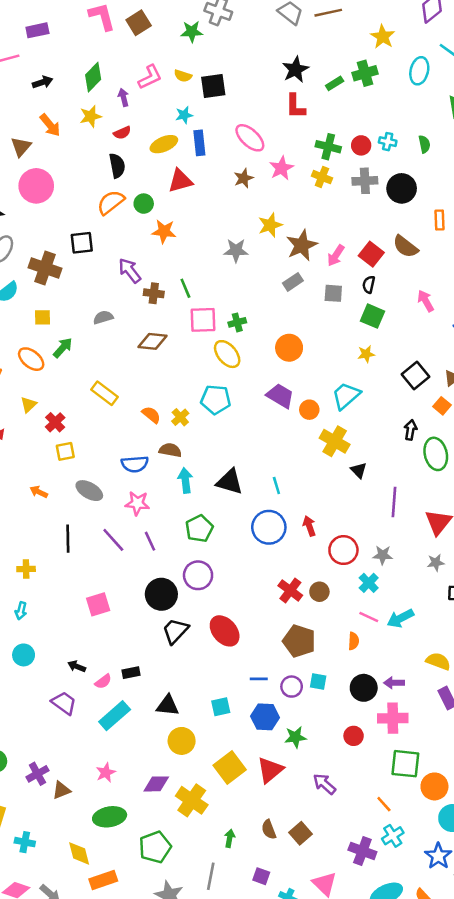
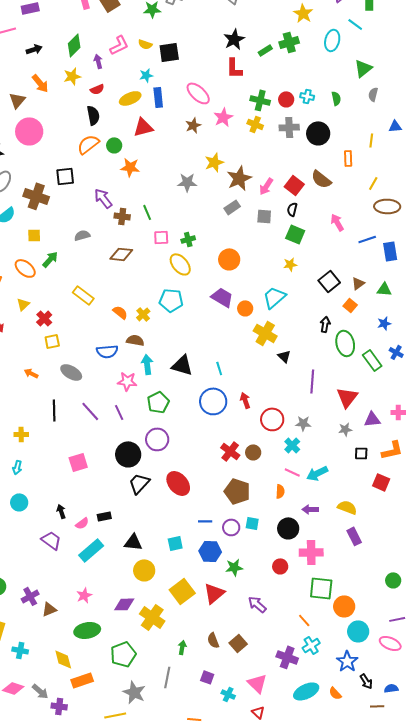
pink square: (203, 320) -> (161, 237), size x0.7
pink star: (137, 503) -> (127, 381), moved
black arrow: (77, 666) -> (61, 511), turned 48
purple arrow: (394, 683) -> (310, 509), moved

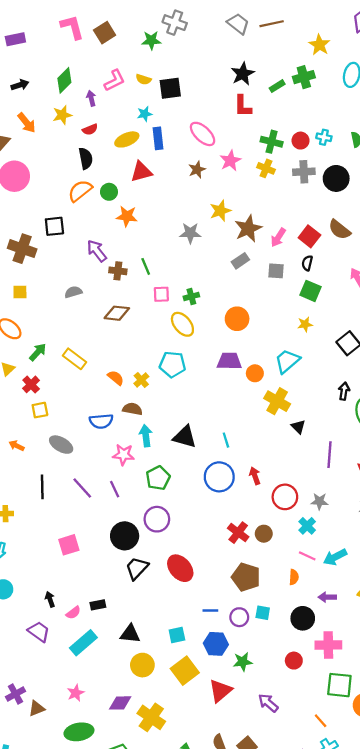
green arrow: (50, 259) -> (38, 352), moved
purple trapezoid: (222, 297) -> (229, 361), turned -30
yellow square: (182, 591) -> (185, 671), moved

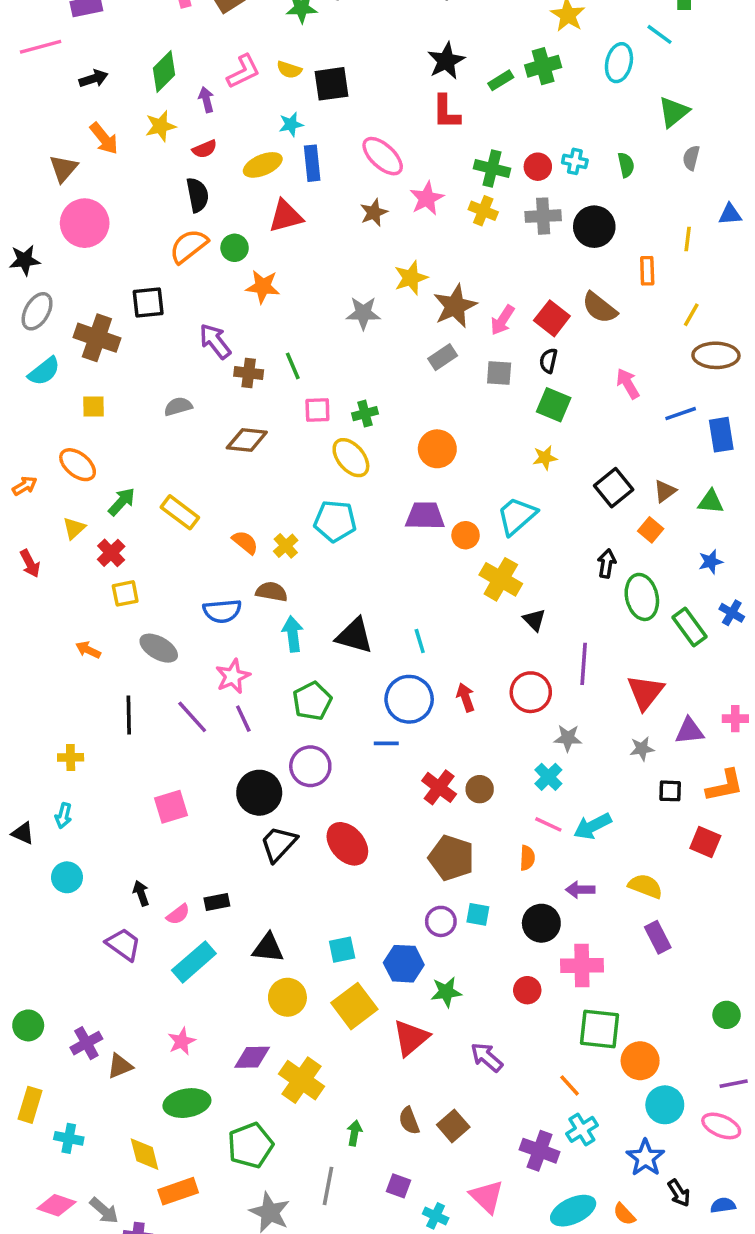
pink star: (123, 455) -> (233, 676), moved, turned -30
red circle: (285, 497) -> (531, 692), moved
blue line: (210, 610) -> (386, 743), moved

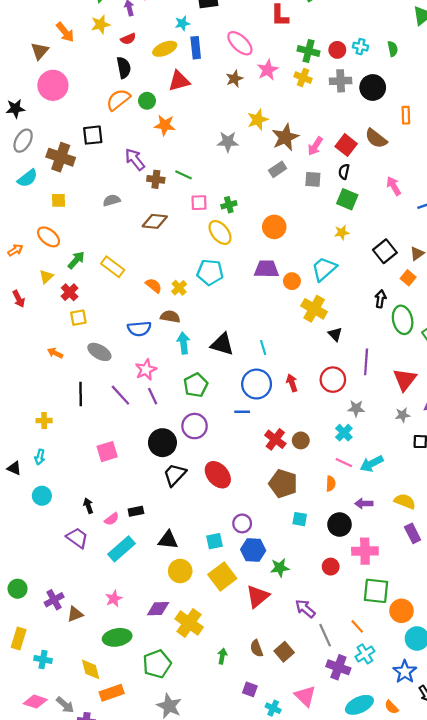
green line: (293, 366) -> (184, 175), turned -42
purple circle: (441, 921) -> (242, 523), moved
gray line: (328, 1186) -> (325, 635), moved, turned -35

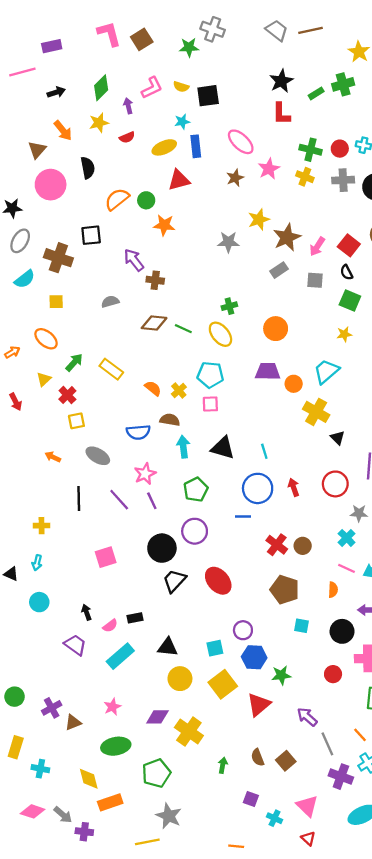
black semicircle: (124, 68) -> (88, 168), moved
black semicircle: (344, 172) -> (347, 272), turned -40
green line: (184, 175) -> (183, 329), moved
pink square: (199, 203) -> (210, 404), moved

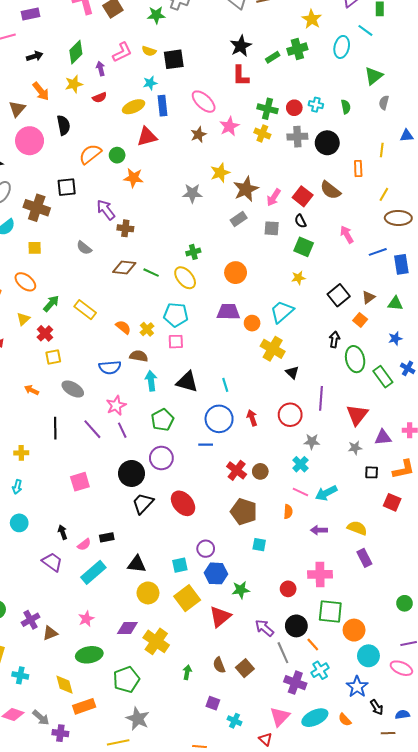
gray semicircle: (110, 302) -> (84, 248), turned -126
black circle: (342, 631) -> (296, 626), moved
pink triangle: (307, 806) -> (280, 717), moved, turned 30

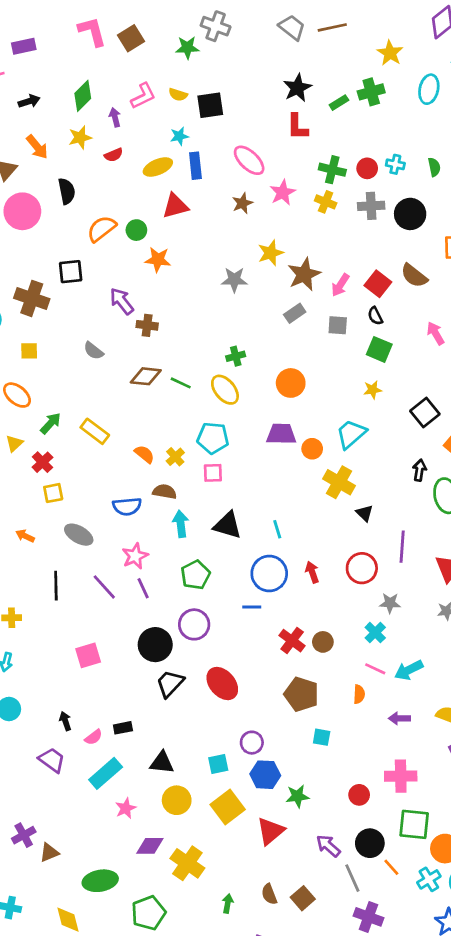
pink star: (86, 619) -> (126, 808), moved
cyan cross: (320, 670) -> (429, 879), moved

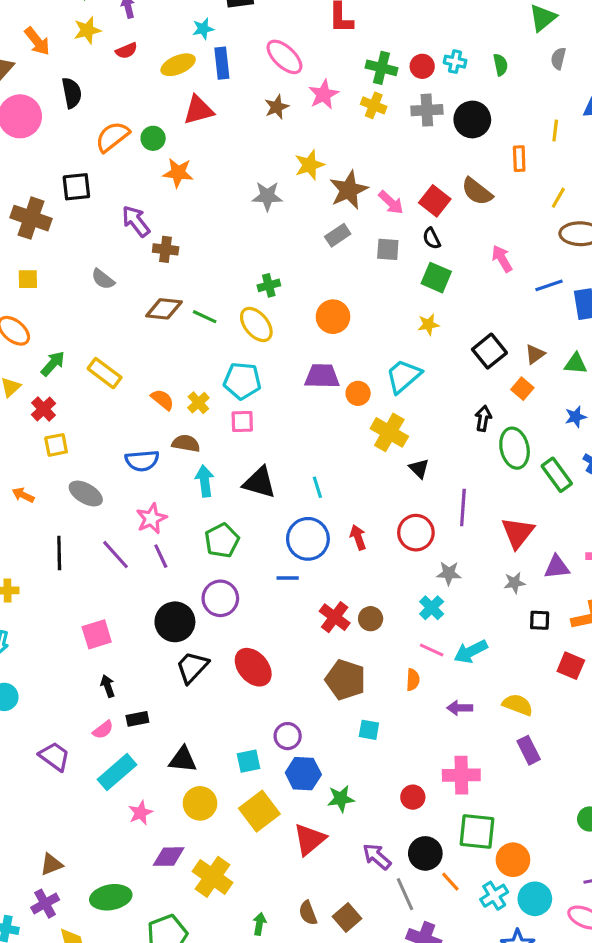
pink arrow: (340, 285) -> (391, 202), turned -80
black arrow: (65, 721) -> (108, 686), moved
purple cross: (24, 835) -> (45, 904), moved

